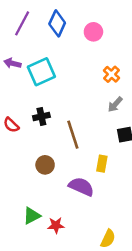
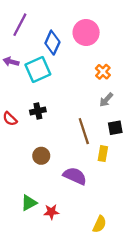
blue diamond: (57, 23) -> (52, 43), moved
pink circle: (93, 32) -> (86, 33), size x1.5
brown line: (73, 135) -> (84, 131), moved
yellow rectangle: (102, 164) -> (103, 154), moved

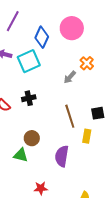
gray arrow: (106, 100) -> (70, 77), moved
purple semicircle: (75, 176) -> (62, 156), turned -105
green triangle: (29, 203) -> (21, 155), moved, turned 42

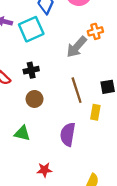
orange cross: (87, 63) -> (95, 31), turned 32
gray arrow: (70, 77) -> (77, 47), size x1.5
brown circle: (32, 138) -> (34, 99), moved

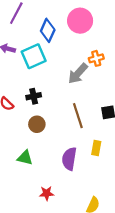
yellow rectangle: (95, 112) -> (96, 148), moved

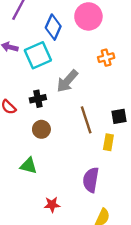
gray arrow: (78, 74) -> (67, 81), moved
yellow rectangle: (96, 148) -> (108, 142), moved
purple semicircle: (69, 159) -> (91, 180), moved

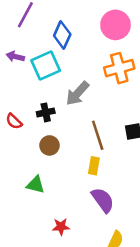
pink circle: (88, 16) -> (115, 25), moved
orange cross: (106, 58) -> (119, 68), size x1.6
yellow rectangle: (108, 142) -> (94, 166), moved
purple semicircle: (91, 180) -> (103, 200), turned 135

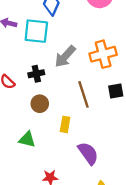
cyan square: (46, 66) -> (36, 31), turned 30
orange cross: (119, 68) -> (103, 54), moved
yellow rectangle: (94, 166) -> (65, 124), moved

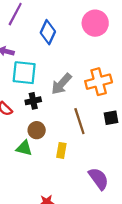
cyan square: (36, 31) -> (24, 73), moved
green triangle: (27, 139) -> (24, 148), moved
purple semicircle: (88, 153) -> (99, 179), moved

